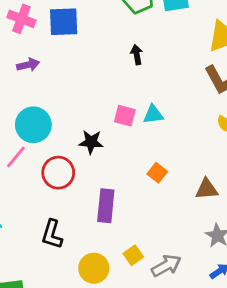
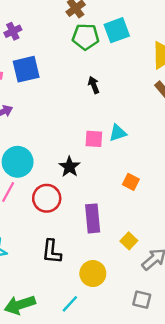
black star: (91, 142) -> (69, 167), turned -30
yellow square: (133, 255) -> (129, 241), moved

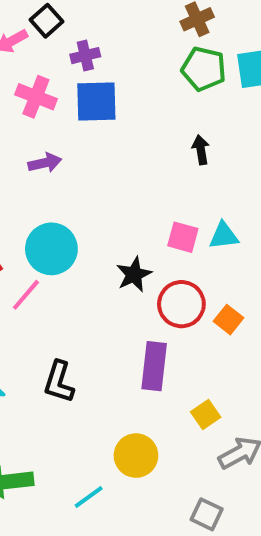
purple cross: (13, 31) -> (85, 56), moved
red circle: (47, 198) -> (181, 304), moved
black L-shape: (52, 252) -> (59, 382), moved

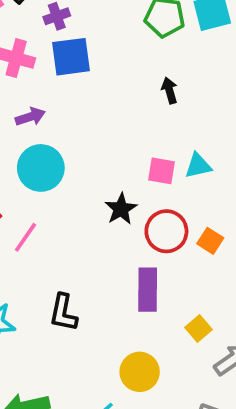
cyan circle: (51, 249) -> (41, 168), moved

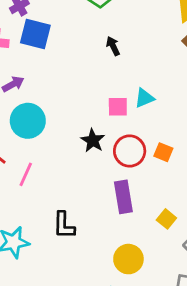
blue square: (71, 57) -> (35, 34), turned 32

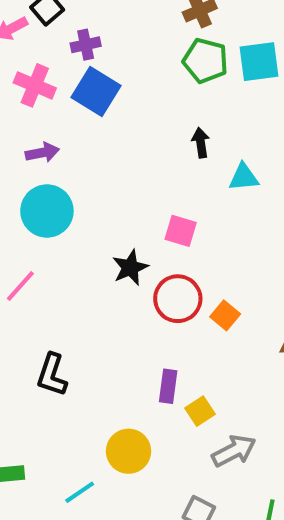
cyan triangle: (144, 98) -> (244, 177), moved
purple rectangle: (123, 197) -> (168, 386), moved, size x0.7

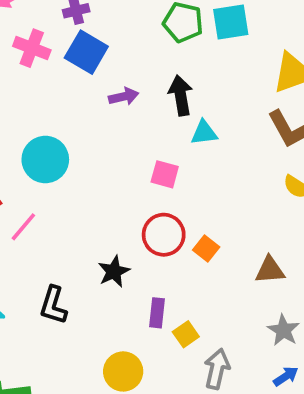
black arrow: (201, 143) -> (181, 95), size x1.5
purple arrow: (42, 153) -> (124, 97), moved
cyan triangle: (244, 177) -> (204, 133), moved
black star: (130, 268) -> (114, 271), moved
gray arrow: (234, 451) -> (217, 369), turned -48

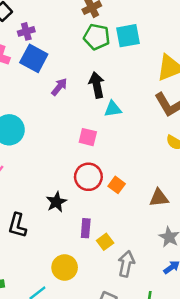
purple arrow: (124, 97) -> (59, 87), turned -36

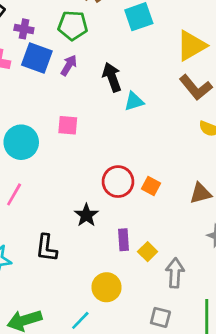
purple cross: (26, 31) -> (24, 29), turned 35
green pentagon: (97, 37) -> (73, 25), moved
purple arrow: (59, 87) -> (69, 65), moved
pink square: (88, 137) -> (68, 125), moved

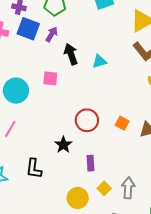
black arrow: (112, 77) -> (71, 54), moved
orange square: (151, 186) -> (122, 123), moved
yellow square: (148, 252) -> (104, 188), moved

